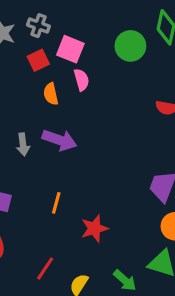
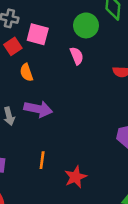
pink semicircle: (81, 80) -> (77, 56), moved

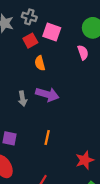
red star: (75, 177) -> (85, 160), moved

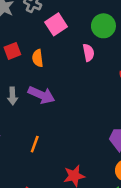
pink square: (52, 32) -> (56, 24), turned 30
red square: (30, 41) -> (12, 51), moved

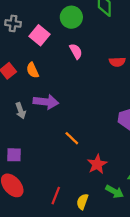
green circle: (103, 26) -> (71, 17), moved
orange line: (35, 144) -> (72, 138), moved, turned -49

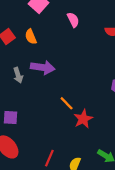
red star: (97, 164) -> (83, 119), moved

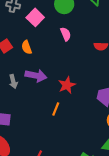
orange line: (67, 103) -> (56, 109), turned 64
red star: (83, 119) -> (67, 85), moved

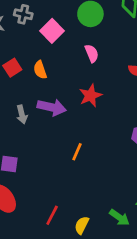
red star: (67, 85) -> (90, 96), moved

